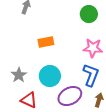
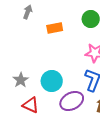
orange rectangle: (46, 42) -> (55, 28), moved

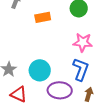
purple ellipse: (72, 101) -> (60, 90), turned 30

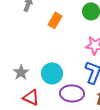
orange rectangle: (43, 17) -> (55, 20), turned -49

